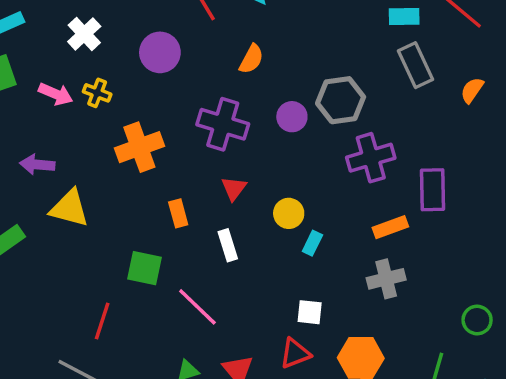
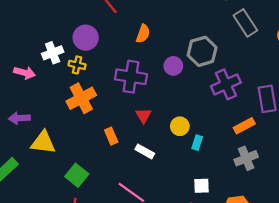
white cross: (84, 34) -> (53, 53), moved, turned 30
yellow cross: (97, 93) -> (77, 65), moved
white rectangle: (228, 245) -> (145, 151), turned -36
green square: (144, 268) -> (77, 175), moved, turned 35

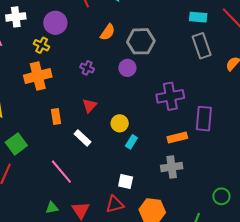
gray hexagon: (202, 51) -> (141, 41), moved
white cross: (53, 53) -> (16, 17), moved
purple cross: (131, 77) -> (87, 68), size x0.5

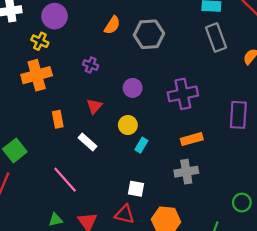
purple circle: (127, 68) -> (133, 88), moved
purple rectangle: (204, 119) -> (238, 115), moved
red triangle: (115, 204) -> (125, 214), turned 30

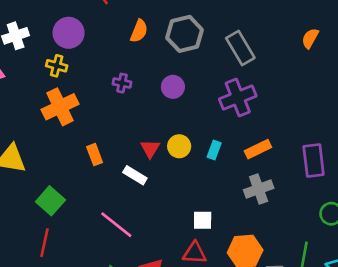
gray rectangle: (216, 37) -> (240, 48), moved
purple circle: (133, 88) -> (173, 87), moved
red triangle: (94, 106) -> (150, 149), moved
purple rectangle: (238, 115) -> (314, 161), moved
cyan rectangle: (141, 145) -> (214, 150), moved

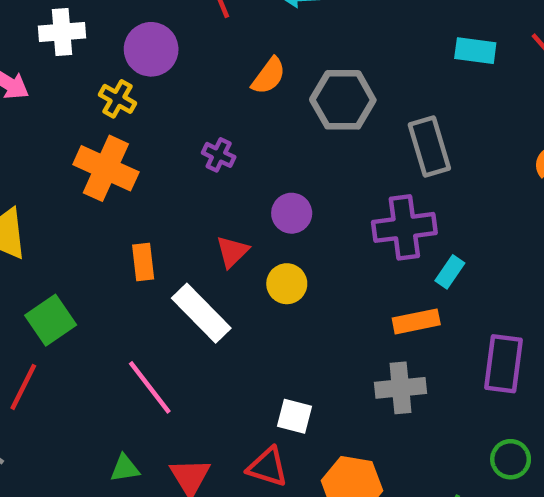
purple circle: (173, 87) -> (292, 213), moved
orange cross: (60, 107) -> (106, 168), turned 36
red triangle: (150, 149) -> (232, 252), moved
cyan rectangle: (214, 150) -> (450, 272), moved
white rectangle: (135, 175) -> (201, 313), size x1.5

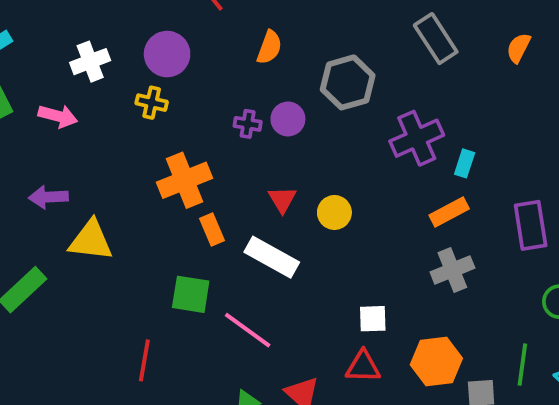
gray hexagon: (343, 100) -> (348, 82), moved
gray rectangle: (429, 147) -> (436, 39), moved
orange cross: (106, 168) -> (185, 180), moved, turned -30
purple circle: (292, 213) -> (288, 119), moved
green square: (51, 320) -> (191, 294), moved, turned -30

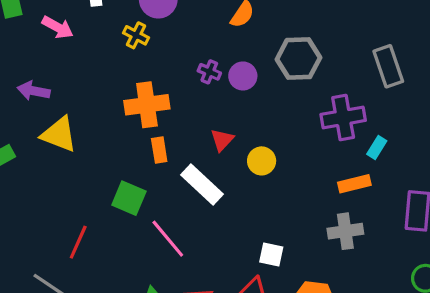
gray rectangle: (436, 39) -> (388, 66), moved

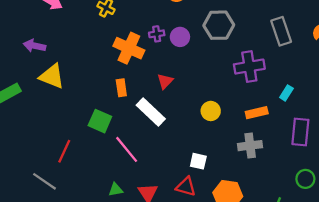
purple cross: (209, 72) -> (157, 34), turned -32
orange cross: (147, 105) -> (129, 48), moved, turned 32
cyan rectangle: (377, 148) -> (286, 93), moved
yellow circle: (262, 161) -> (211, 111), moved

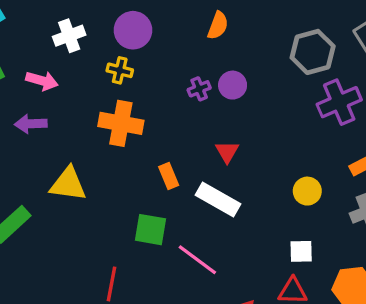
gray hexagon: (219, 25) -> (313, 52), moved
purple arrow: (34, 46) -> (31, 124), moved
orange cross: (129, 48) -> (121, 123), moved
yellow circle: (211, 111) -> (307, 191), moved

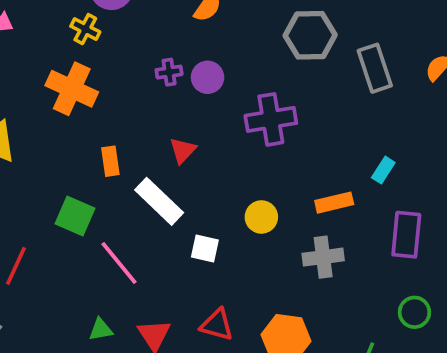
gray hexagon: (313, 52) -> (310, 35), moved
purple cross: (339, 102) -> (271, 119), moved
white square: (301, 251) -> (205, 249), moved

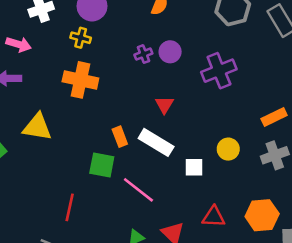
orange rectangle: (110, 161) -> (120, 137), moved
yellow circle: (261, 217) -> (228, 149), moved

